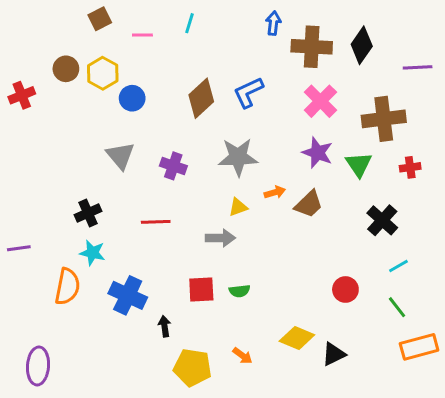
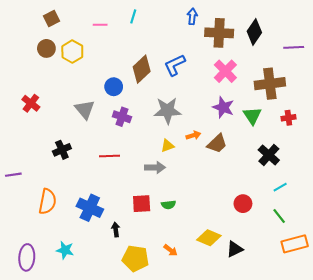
brown square: (100, 19) -> (52, 18), moved
red cross: (22, 95) -> (31, 103), moved, turned -30
blue circle: (132, 98) -> (114, 87), moved
cyan star: (92, 253) -> (65, 250), moved

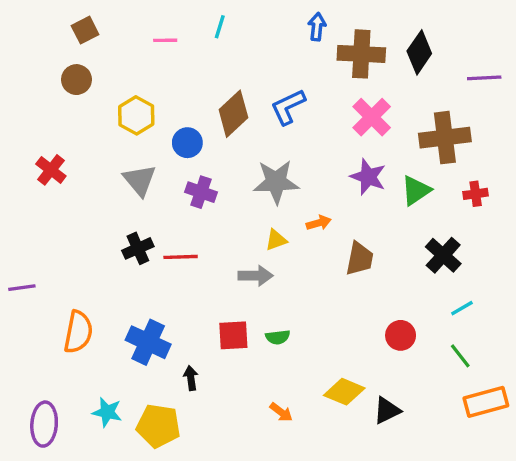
yellow hexagon: (72, 52) -> (136, 115), moved
green triangle: (252, 116) -> (416, 190), turned 30
brown trapezoid: (217, 144) -> (360, 259), moved, turned -35
black cross: (62, 150) -> (138, 248), moved
yellow pentagon: (135, 258) -> (158, 426), moved

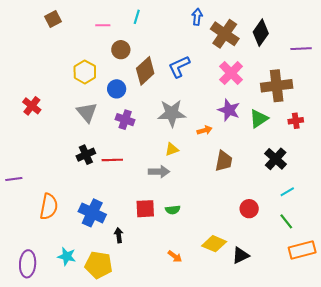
brown cross: (361, 54) -> (225, 34), turned 32
brown circle: (76, 80) -> (121, 50), moved
orange arrow: (319, 223) -> (205, 130), moved

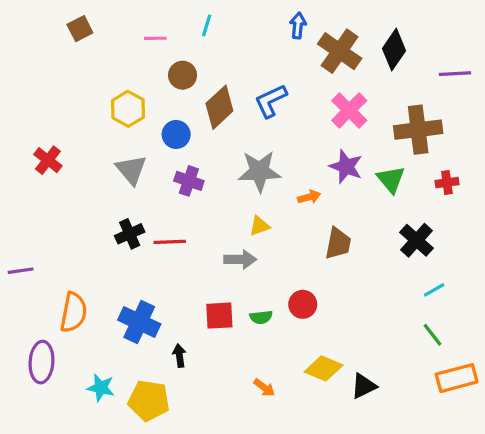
green triangle: (259, 119) -> (391, 179), turned -36
red circle: (249, 209) -> (303, 304), moved
purple ellipse: (28, 264) -> (42, 362), moved

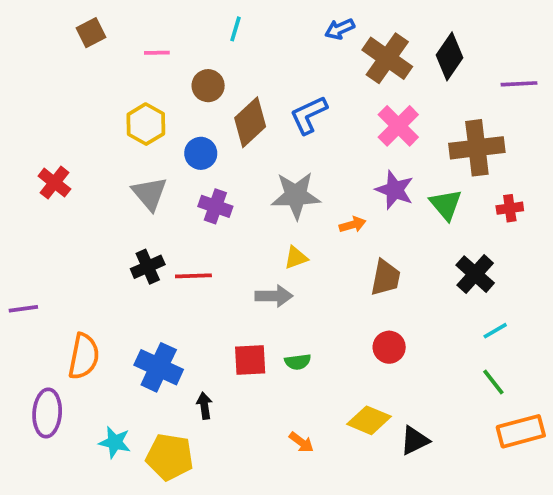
blue arrow: (298, 25) -> (340, 29), turned -120
pink line: (155, 38) -> (157, 53), moved
red circle: (303, 304) -> (389, 347), moved

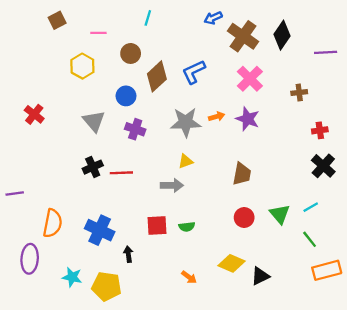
yellow hexagon: (146, 124) -> (82, 66), moved
brown cross: (477, 148) -> (299, 92), size x0.5
green triangle: (446, 205) -> (280, 214), moved
orange arrow: (353, 225) -> (217, 117), moved
black cross: (475, 274) -> (323, 166), moved

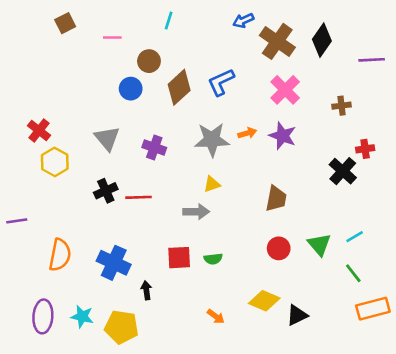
yellow hexagon: (82, 66) -> (55, 162), moved
blue circle: (126, 96) -> (131, 89), moved
black cross: (323, 166) -> (343, 171), moved
purple ellipse: (30, 259) -> (43, 316), moved

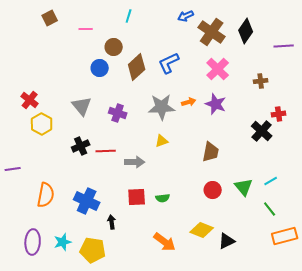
gray arrow: (196, 212) -> (135, 162), moved
cyan star: (82, 316) -> (63, 242), turned -30
orange arrow: (216, 316) -> (165, 242), size x1.6

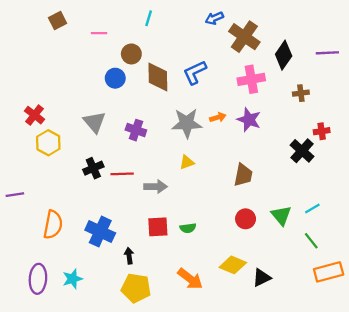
black diamond: (246, 31) -> (284, 55), moved
brown diamond: (137, 67) -> (158, 77), turned -48
pink cross: (218, 69) -> (251, 79), turned 35
yellow pentagon: (93, 250) -> (136, 288), moved

